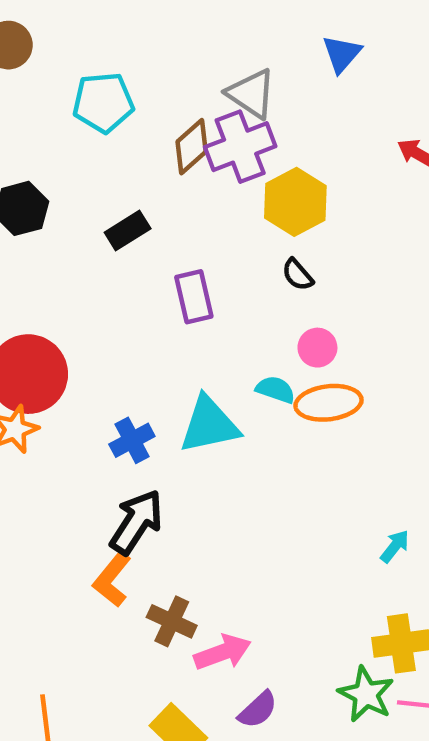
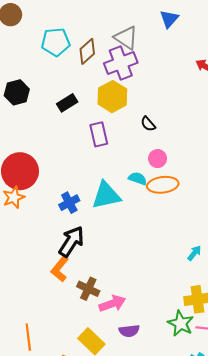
brown diamond: (192, 147) -> (87, 51), moved
yellow hexagon: (295, 202) -> (112, 97), moved
purple semicircle: (258, 710) -> (129, 331), turned 36

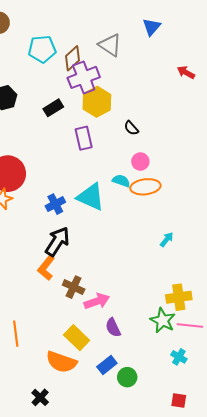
purple cross: (121, 63) -> (84, 77), moved
cyan triangle: (106, 195) -> (91, 197), turned 36
cyan arrow: (194, 253) -> (167, 239), moved
purple semicircle: (129, 331) -> (113, 328), turned 72

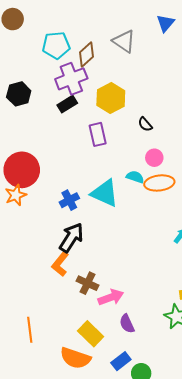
purple cross: (84, 77) -> (71, 79), moved

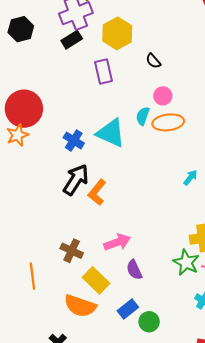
cyan semicircle: (135, 177) -> (143, 116), turned -90
blue cross: (69, 200) -> (74, 140), turned -30
orange L-shape: (60, 264) -> (97, 192), moved
brown cross: (88, 283) -> (72, 251), moved

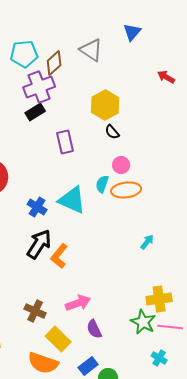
yellow hexagon: (117, 33) -> (105, 105), moved

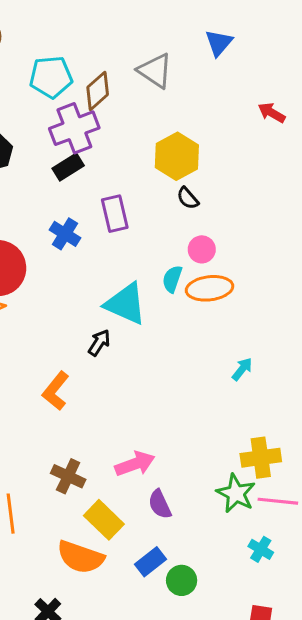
blue cross: (37, 207) -> (65, 234), moved
black arrow: (39, 244) -> (99, 343), moved, size x0.6
orange L-shape: (59, 256) -> (56, 391), moved

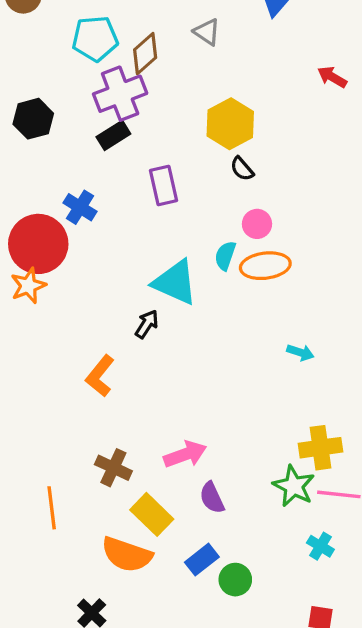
gray triangle: (155, 71) -> (207, 32), size x0.7
blue cross: (65, 234) -> (80, 207), moved
cyan arrow: (242, 369) -> (300, 352), turned 70

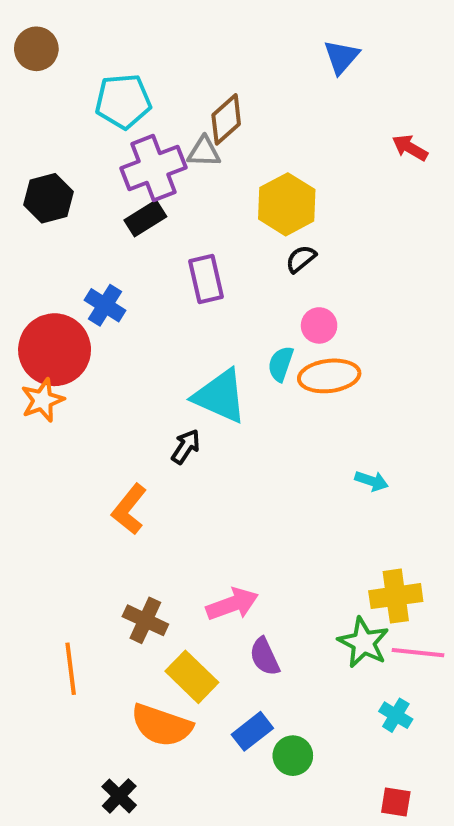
gray triangle: (207, 32) -> (204, 152), moved, turned -32
brown diamond: (145, 54) -> (226, 119), moved
black semicircle: (242, 169) -> (301, 259), turned 92

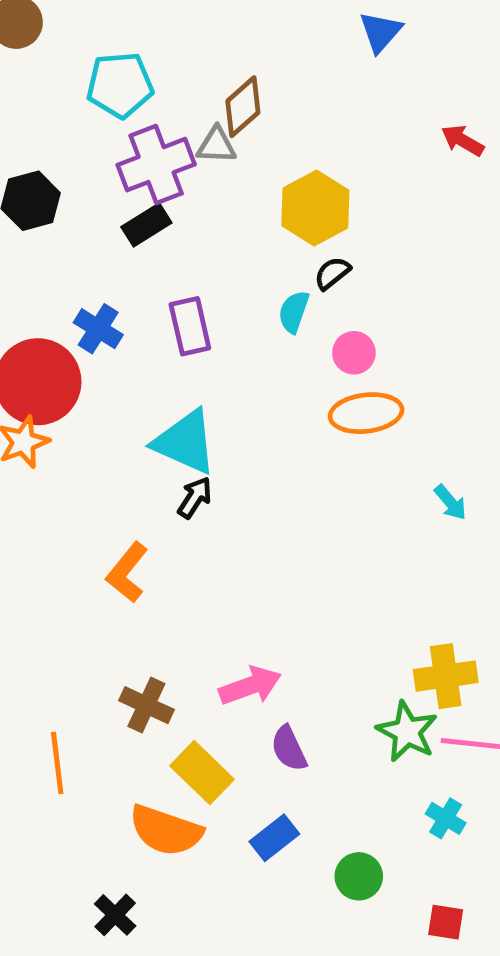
purple rectangle: (206, 279) -> (190, 326), moved
cyan semicircle: (281, 364) -> (294, 312), moved
cyan triangle: (220, 396) -> (185, 442), moved
cyan arrow: (372, 481) -> (450, 502), moved, turned 32
green circle: (293, 756) -> (359, 876), moved

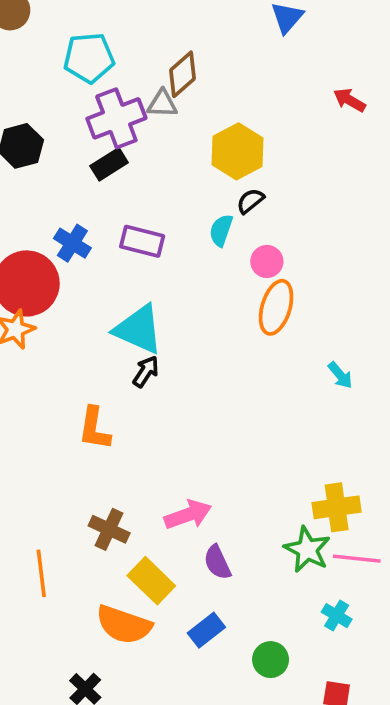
purple rectangle: (190, 326) -> (142, 241), turned -63
orange ellipse: (366, 413) -> (276, 307), turned -66
orange L-shape: (127, 572) -> (94, 428), turned -30

